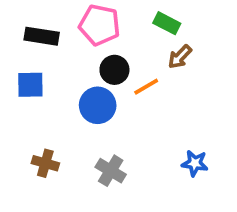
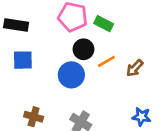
green rectangle: (167, 23) -> (104, 24), moved
black rectangle: (42, 36) -> (16, 25), moved
brown arrow: (180, 57) -> (135, 68), moved

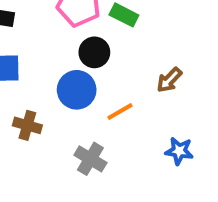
orange line: (106, 61) -> (120, 112), moved
brown cross: (34, 117) -> (27, 125), moved

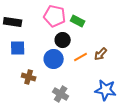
orange line: (120, 112) -> (81, 57), moved
blue star: (179, 151) -> (106, 90), size x1.5

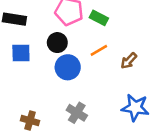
black circle: (63, 40) -> (57, 43), moved
orange line: (81, 57) -> (99, 50), moved
brown cross: (29, 77) -> (30, 121), moved

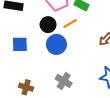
orange line: (99, 50) -> (70, 24), moved
blue square: (21, 53) -> (20, 44), moved

